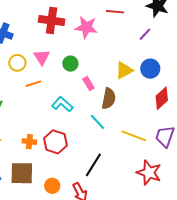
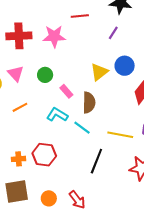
orange line: (33, 84) -> (20, 107), moved
cyan L-shape: (62, 104) -> (57, 115), moved
black line: (93, 165) -> (96, 161), moved

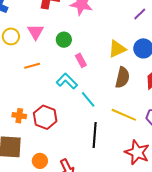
brown semicircle: (89, 103) -> (122, 78), moved
black line: (96, 161) -> (95, 135), turned -30

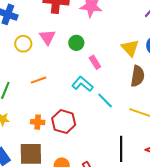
yellow triangle: (117, 49) -> (130, 48), turned -42
orange line: (32, 66) -> (39, 80), moved
black line: (95, 135) -> (121, 149), moved

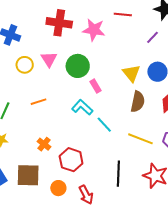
green circle: (76, 43) -> (78, 66), size x1.5
orange cross: (38, 122) -> (44, 144), moved, turned 32
red hexagon: (64, 122) -> (71, 160), moved

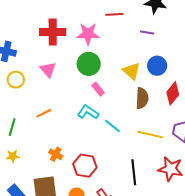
purple line: (153, 37) -> (147, 32), turned 64
yellow circle: (25, 65) -> (16, 80), moved
green circle: (78, 66) -> (89, 64), moved

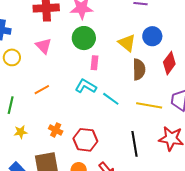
pink rectangle: (98, 89) -> (94, 63), turned 48
yellow star: (13, 156) -> (21, 132), moved

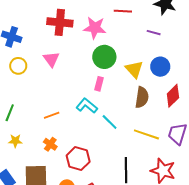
green circle: (84, 38) -> (104, 57), moved
orange line: (42, 90) -> (52, 115), moved

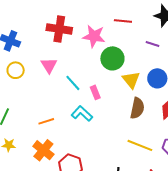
green circle: (104, 57) -> (112, 58), moved
pink rectangle: (99, 84) -> (95, 92), turned -40
cyan line: (110, 122) -> (73, 83), moved
orange cross: (50, 144) -> (43, 150), size x1.5

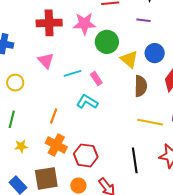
yellow circle: (16, 70) -> (15, 83), moved
cyan line: (73, 83) -> (73, 73), turned -54
orange line: (46, 121) -> (54, 116), turned -42

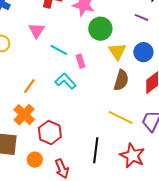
cyan line: (73, 73) -> (59, 50), turned 30

